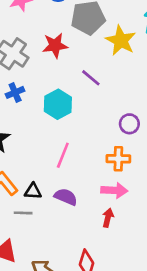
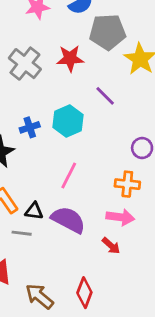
blue cross: (15, 92) -> (30, 127), moved
purple semicircle: (66, 197) -> (68, 220), size x1.4
red arrow: (108, 218) -> (111, 246), turned 114

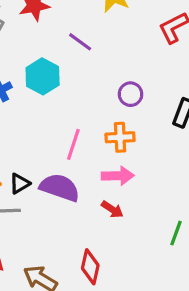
pink line: (69, 175) -> (73, 144), moved
black triangle: (34, 211) -> (20, 184), turned -30

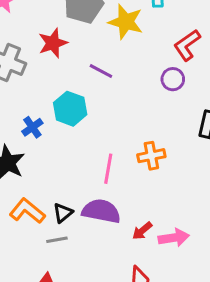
purple circle: (131, 94) -> (173, 79), moved
pink arrow: (118, 176) -> (174, 238), moved
red arrow: (112, 209) -> (142, 231), moved, turned 115

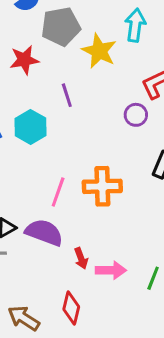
purple line: (101, 71) -> (67, 95), turned 35
orange cross: (151, 156) -> (102, 186), size x1.4
red arrow: (142, 231) -> (81, 258), turned -80

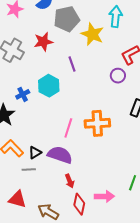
red arrow: (81, 258) -> (70, 181), moved
pink arrow: (111, 270) -> (104, 196), moved

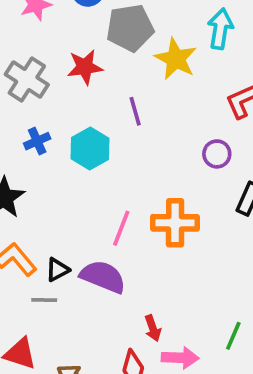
purple circle: (118, 76) -> (217, 154), moved
blue cross: (23, 94) -> (37, 141), moved
red arrow: (70, 181) -> (153, 328), moved

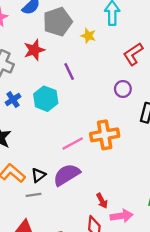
yellow star: (176, 59) -> (88, 36), size x0.6
pink line: (121, 228) -> (73, 144), turned 50
purple semicircle: (103, 277) -> (67, 175), turned -44

